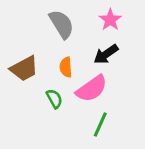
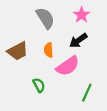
green semicircle: (54, 99) -> (39, 85), moved
green line: (100, 124) -> (87, 93), moved

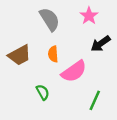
black arrow: (78, 40) -> (101, 44), moved

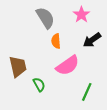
orange semicircle: (53, 54) -> (56, 41), moved
brown trapezoid: (20, 55) -> (18, 66), moved, turned -75

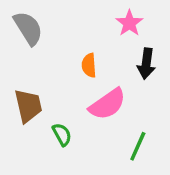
gray semicircle: (45, 18) -> (28, 28), moved
black arrow: (92, 40) -> (146, 64), turned -48

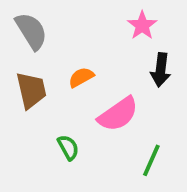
orange semicircle: (89, 65) -> (81, 77), moved, turned 65
brown trapezoid: (28, 106) -> (31, 90), moved

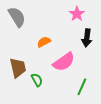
brown trapezoid: (31, 90) -> (18, 68), moved

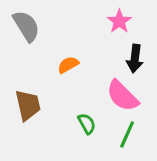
pink semicircle: (64, 62) -> (122, 96), moved, turned 80
green semicircle: (37, 80) -> (87, 124), moved

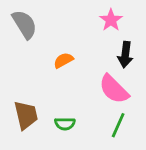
brown trapezoid: (28, 105) -> (26, 115), moved
green semicircle: (87, 124) -> (65, 124), moved, turned 120

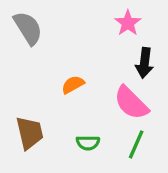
orange semicircle: (63, 60) -> (73, 85), moved
green semicircle: (65, 124) -> (88, 143), moved

